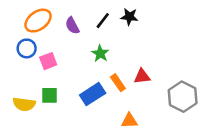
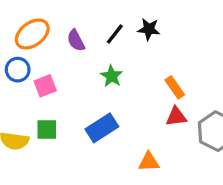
red triangle: (142, 76) -> (176, 117), moved
orange rectangle: (118, 83) -> (175, 87), moved

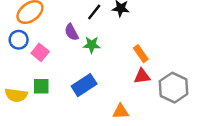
purple semicircle: (76, 40) -> (72, 32), moved
green star: (112, 76) -> (92, 45), turned -30
pink square: (45, 86) -> (40, 52), turned -30

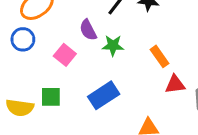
pink square: (40, 52) -> (65, 55), moved
orange rectangle: (141, 54) -> (160, 56), moved

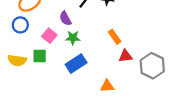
green star: (113, 46) -> (73, 38), moved
green square: (51, 97) -> (40, 56), moved
yellow semicircle: (20, 108) -> (17, 60), moved

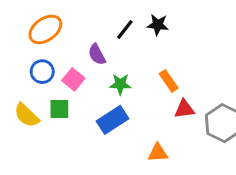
blue circle: (20, 25) -> (42, 72), moved
green star: (73, 38) -> (120, 84), moved
yellow semicircle: (17, 60) -> (27, 115), turned 36

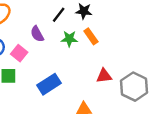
orange rectangle: (169, 81) -> (91, 36), moved
green star: (120, 84) -> (69, 39), moved

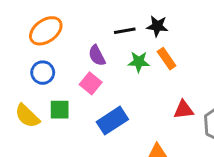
black line: (59, 15) -> (125, 31), turned 42
pink square: (19, 53) -> (91, 83), moved

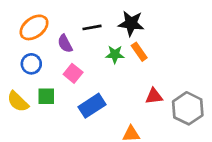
black star: (157, 26) -> (131, 23), size x1.4
black line: (125, 31) -> (92, 27), moved
purple semicircle: (97, 56) -> (65, 44), moved

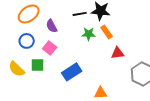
black line: (92, 27) -> (80, 14), moved
pink square: (73, 73) -> (50, 48), moved
red triangle: (154, 96) -> (118, 53), moved

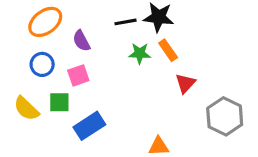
pink square: (50, 48) -> (78, 75), turned 32
red triangle: (118, 53) -> (185, 83), turned -40
blue rectangle: (72, 72) -> (89, 126), moved

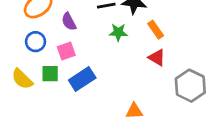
orange rectangle: (168, 50) -> (156, 30), moved
red triangle: (185, 83) -> (157, 58), turned -42
blue rectangle: (89, 126) -> (82, 79), moved

